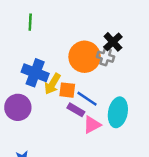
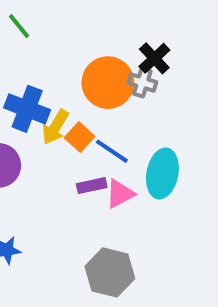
green line: (30, 22) -> (19, 26), turned -42
orange square: (67, 90) -> (80, 137), turned 35
purple rectangle: (76, 110) -> (92, 186), moved, turned -42

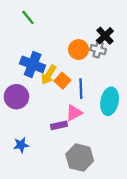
orange circle: (108, 83) -> (79, 50), size x0.7
blue line: (112, 151) -> (81, 89), turned 54
purple rectangle: (92, 186) -> (59, 125), moved
pink triangle: (120, 194) -> (74, 113), moved

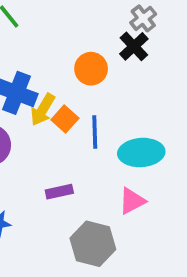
gray cross: (98, 50) -> (143, 18), moved, turned 35
cyan ellipse: (110, 101) -> (141, 153), turned 75
pink triangle: (74, 113) -> (132, 201), moved

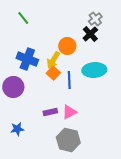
yellow arrow: (43, 110) -> (53, 60), moved
cyan ellipse: (141, 153) -> (94, 70), moved
pink triangle: (132, 201) -> (69, 112), moved

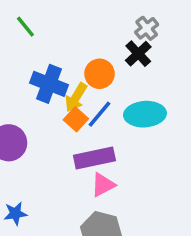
blue cross: (27, 59) -> (49, 84), moved
blue line: (69, 80) -> (100, 114), moved, turned 42
purple rectangle: (50, 112) -> (94, 158), moved, size x1.6

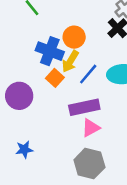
orange circle: (100, 74) -> (74, 37), moved
orange square: (76, 119) -> (55, 78), moved

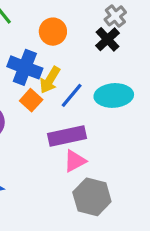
orange circle: (74, 37) -> (53, 32), moved
gray hexagon: (89, 164) -> (92, 197), moved

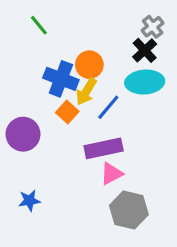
orange circle: (53, 32) -> (89, 65), moved
cyan ellipse: (114, 95) -> (145, 82), moved

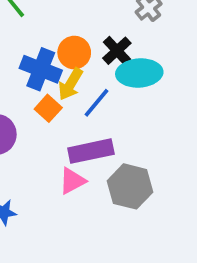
black cross: (145, 50) -> (117, 51), moved
pink triangle: (112, 174) -> (72, 181), moved
gray hexagon: (129, 210) -> (130, 186), moved

